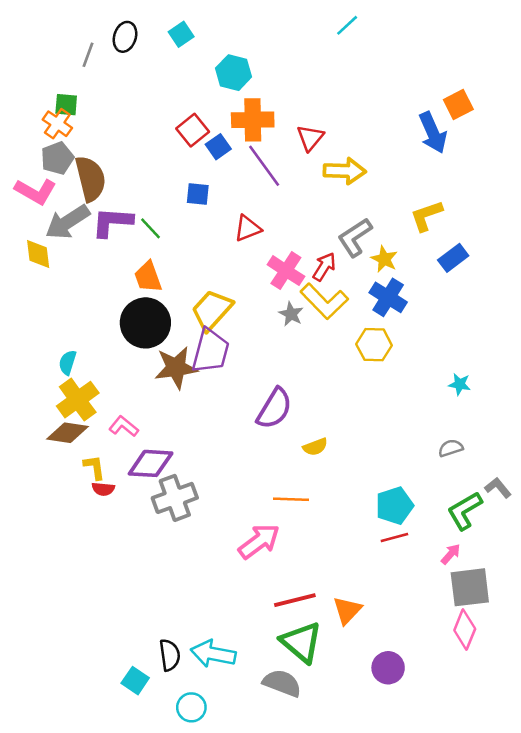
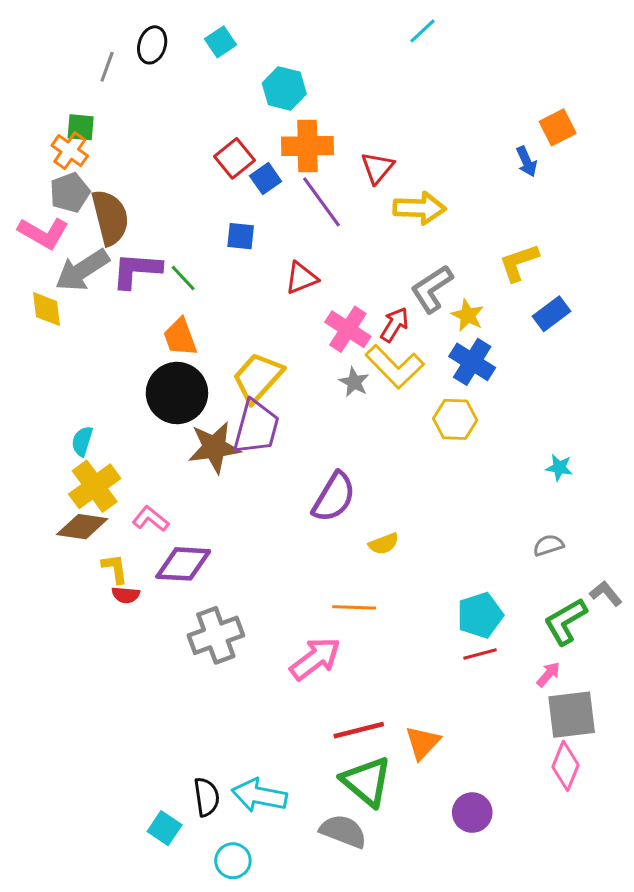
blue arrow: (433, 133) -> (527, 161), size x0.6
gray cross: (175, 498) -> (216, 635), moved

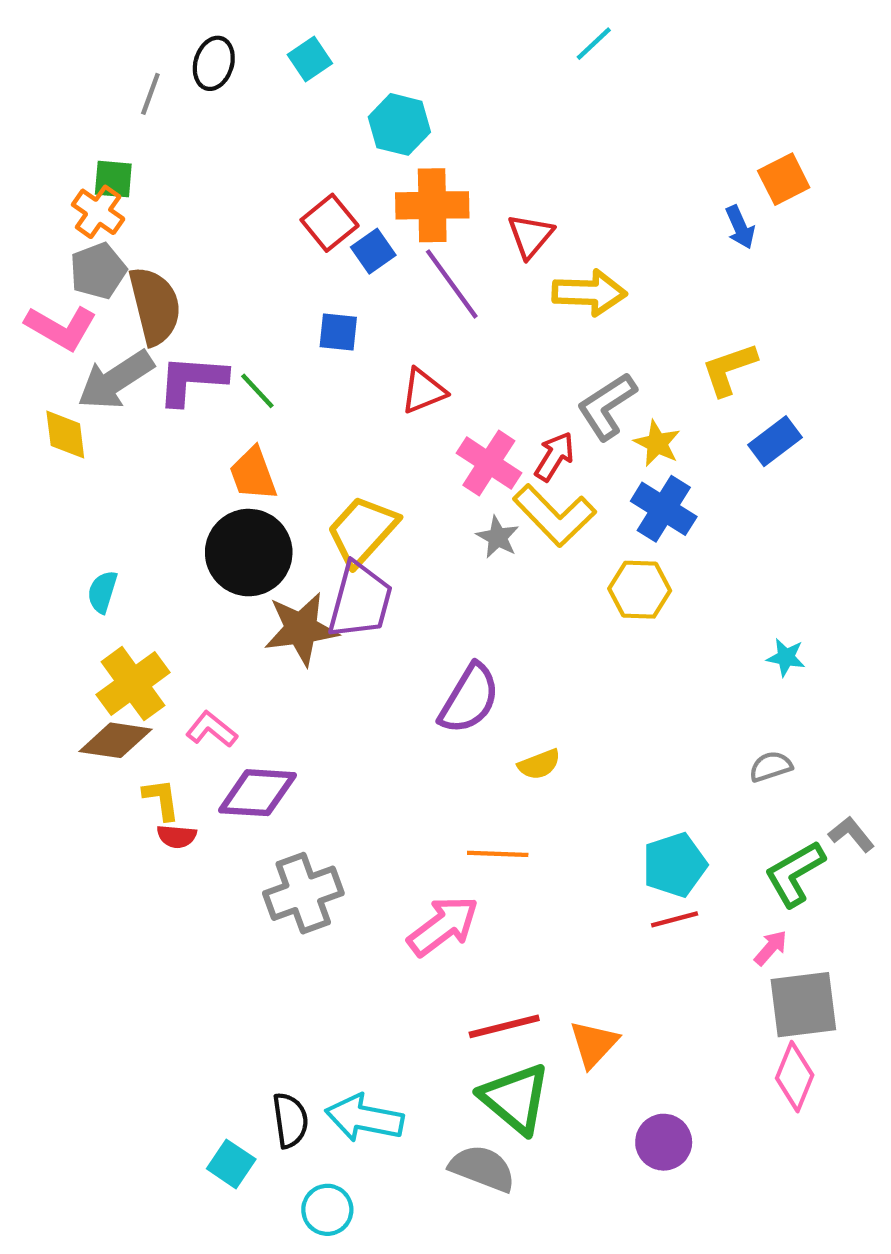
cyan semicircle: (82, 441) -> (102, 592), moved

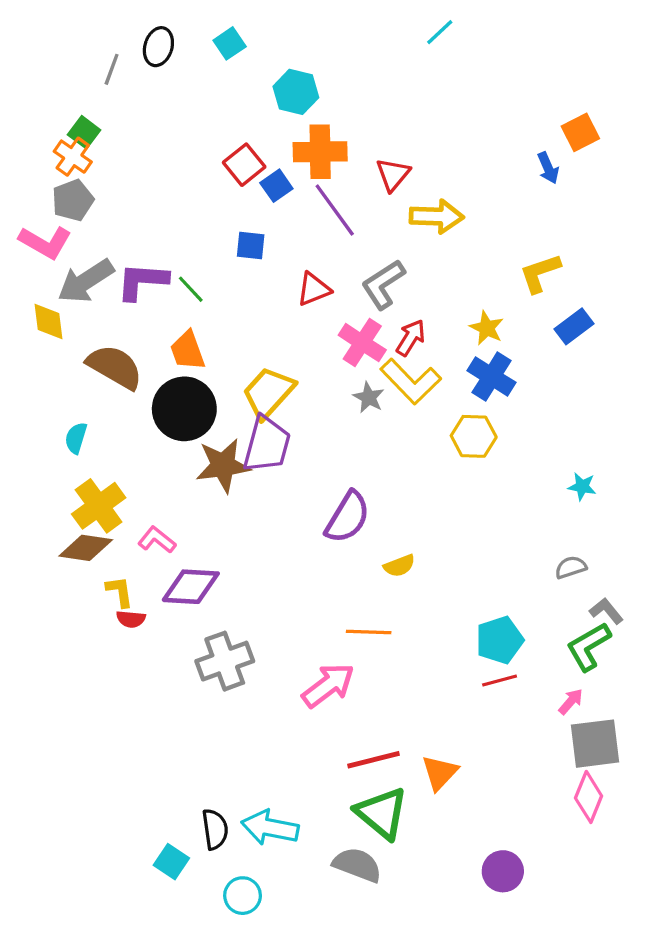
green square: (113, 179) -> (84, 132), turned 32
brown semicircle: (155, 306) -> (115, 367), moved, turned -46
gray L-shape: (607, 406) -> (383, 284), moved
gray L-shape: (851, 834) -> (606, 611), moved
purple circle: (664, 1142) -> (503, 871), moved

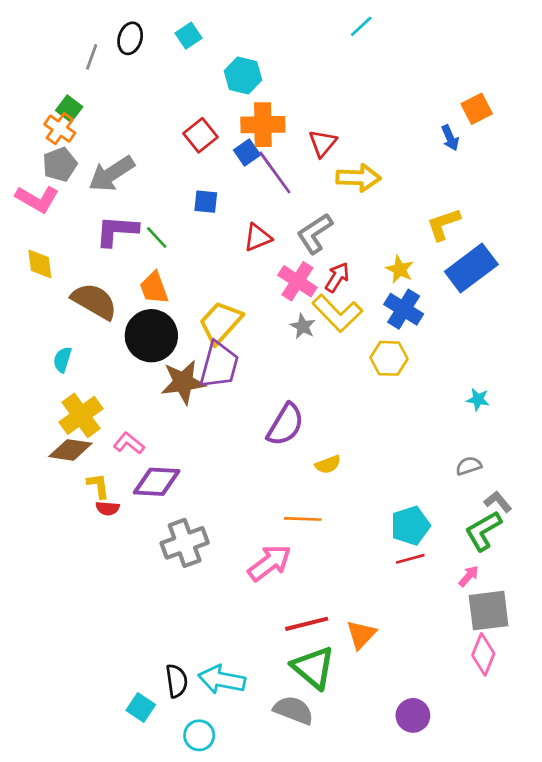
blue square: (276, 186) -> (247, 152), moved
gray arrow: (86, 281) -> (112, 174), moved
blue rectangle: (574, 326) -> (471, 268), size x1.6

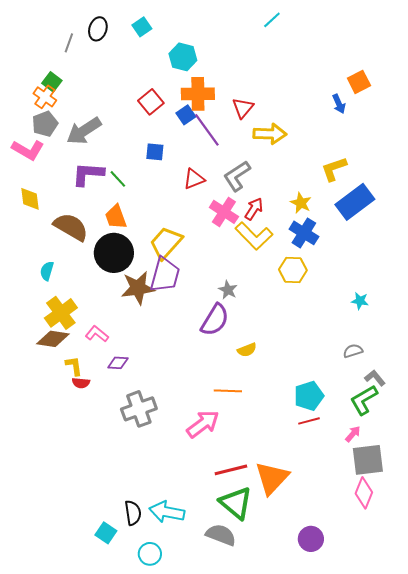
gray star: (303, 326) -> (228, 290), moved
purple diamond: (157, 482) -> (118, 363), size x0.6
orange triangle: (361, 634) -> (272, 478), size x1.5

